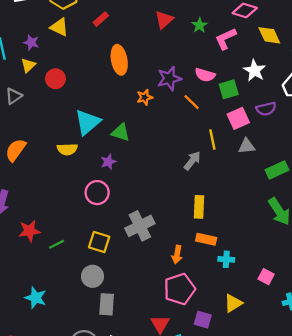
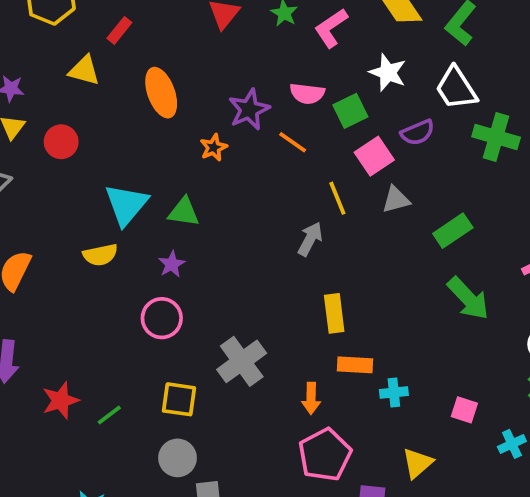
yellow triangle: (59, 27) -> (84, 70), moved

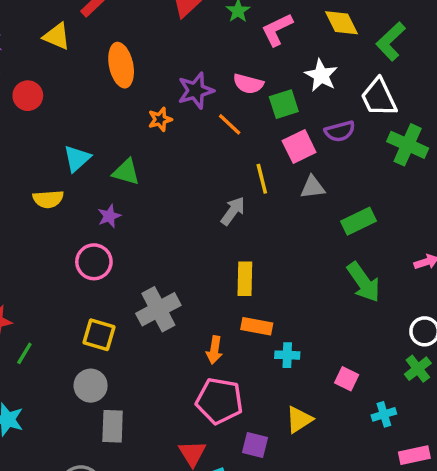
cyan triangle: (126, 205) -> (77, 158), size x0.7
green line: (109, 415) -> (24, 353), moved, turned -30
pink pentagon: (325, 455) -> (219, 401), turned 30

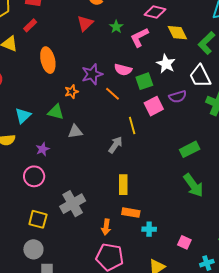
green triangle: (126, 172) -> (56, 112), moved
gray triangle: (313, 187) -> (75, 132), moved

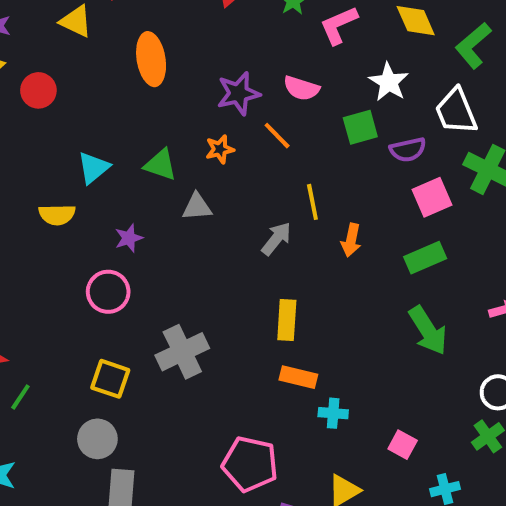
green square: (144, 81) -> (360, 127), moved
orange star: (71, 92) -> (220, 149), moved
pink square: (154, 106) -> (432, 197), moved
orange arrow: (106, 227) -> (351, 240), moved

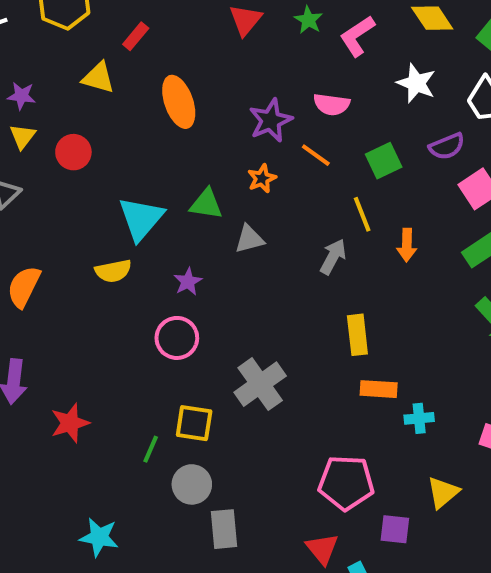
green square: (360, 127) -> (384, 161), moved
cyan triangle: (94, 168) -> (141, 219), size x1.4
green line: (20, 397) -> (151, 449), moved

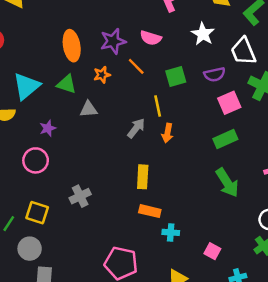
orange ellipse: (179, 102) -> (72, 46), moved
orange arrow: (407, 245) -> (167, 133), moved
gray cross: (260, 384) -> (80, 196), size x0.7

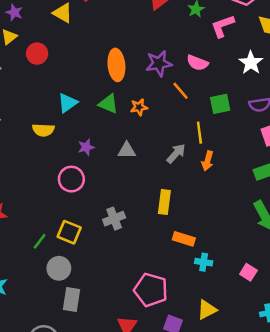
orange star: (102, 75) -> (139, 107), moved
cyan triangle: (26, 86) -> (67, 103), size x0.7
gray triangle: (88, 109) -> (127, 151), moved
yellow rectangle: (143, 177) -> (164, 202), moved
pink square: (212, 251) -> (248, 272), moved

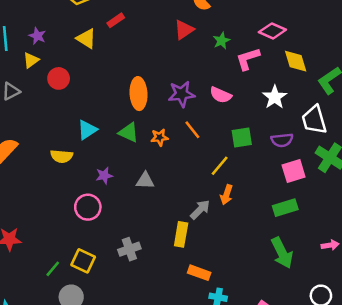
orange line: (181, 91) -> (192, 130), moved
yellow line: (199, 133) -> (220, 166), turned 45
gray arrow: (176, 154) -> (200, 210), moved

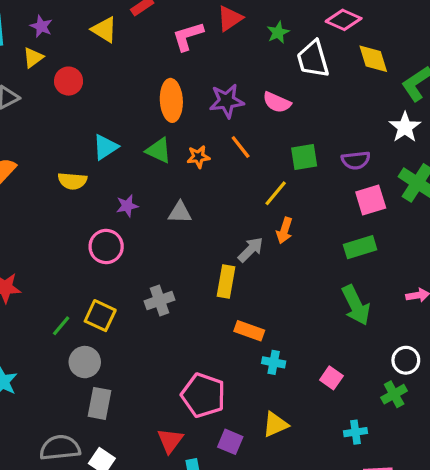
pink L-shape: (248, 59) -> (188, 36), moved
white star: (275, 97) -> (405, 127), moved
white trapezoid: (314, 120) -> (313, 59), moved

